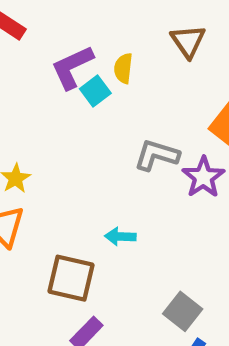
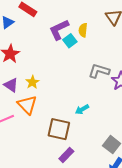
cyan arrow: (120, 236) -> (82, 109), turned -32

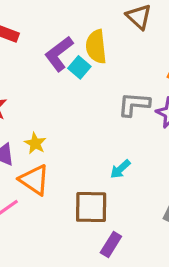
yellow semicircle: (83, 30) -> (96, 47), size x1.5

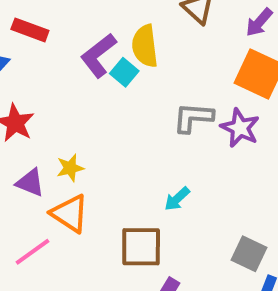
yellow star: (35, 143) -> (70, 168), turned 30

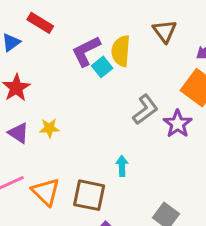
gray L-shape: (193, 118) -> (145, 110), turned 128
cyan arrow: (177, 199) -> (122, 166), turned 120
orange triangle: (70, 214) -> (46, 192), moved

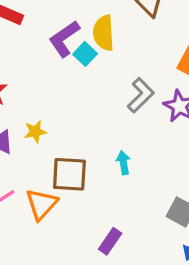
orange triangle: (46, 192) -> (41, 204), turned 36
brown square: (89, 195) -> (69, 174), moved

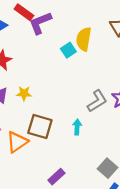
purple L-shape: (64, 39) -> (40, 23), moved
gray L-shape: (141, 95) -> (97, 101), moved

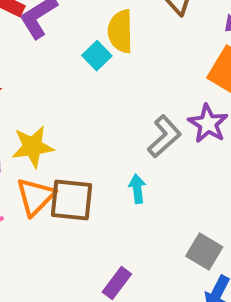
yellow star: (24, 93) -> (33, 147), size x1.5
orange triangle: (17, 142) -> (35, 197), moved

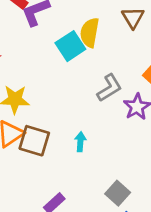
cyan square: (97, 56) -> (70, 46), size x1.5
gray L-shape: (164, 136) -> (109, 88), moved

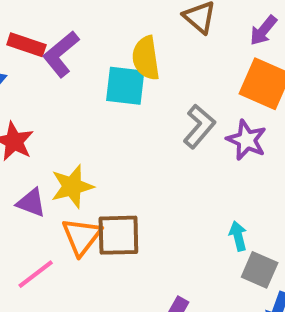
cyan square: (70, 46) -> (125, 86), turned -32
cyan arrow: (80, 142) -> (238, 236), moved

